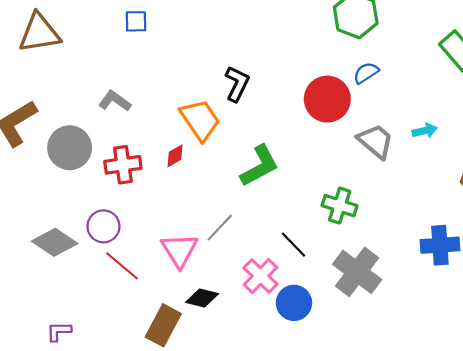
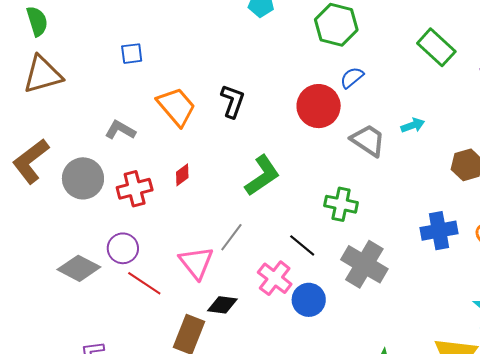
orange trapezoid: (200, 120) -> (176, 107), moved

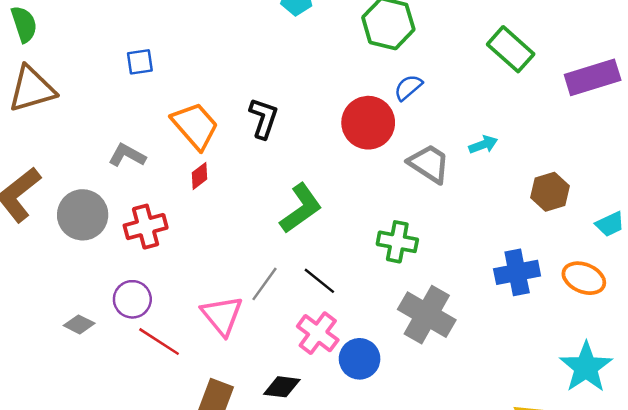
red diamond: (182, 175) -> (200, 176), moved
black line: (302, 245) -> (319, 281), moved
gray diamond: (79, 268) -> (79, 324), size x0.6
black diamond: (222, 305) -> (282, 387), moved

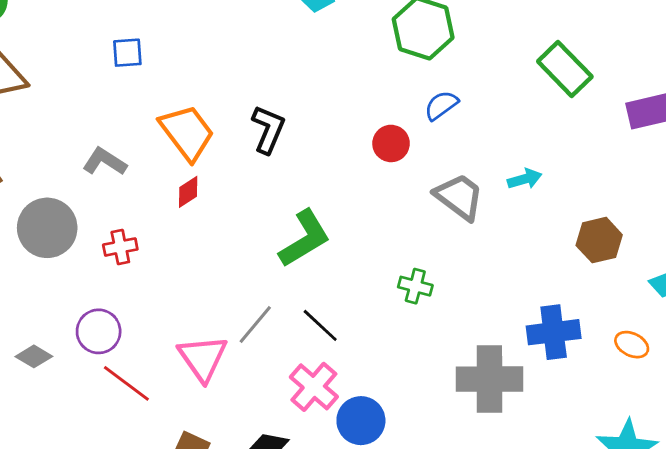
red circle: (368, 123) -> (391, 143), size x0.6
red cross: (146, 227) -> (120, 247), size x0.7
green cross: (397, 242) -> (415, 286), size x0.7
orange ellipse: (584, 278) -> (632, 345), size x0.7
gray cross: (427, 315) -> (489, 379), moved, turned -34

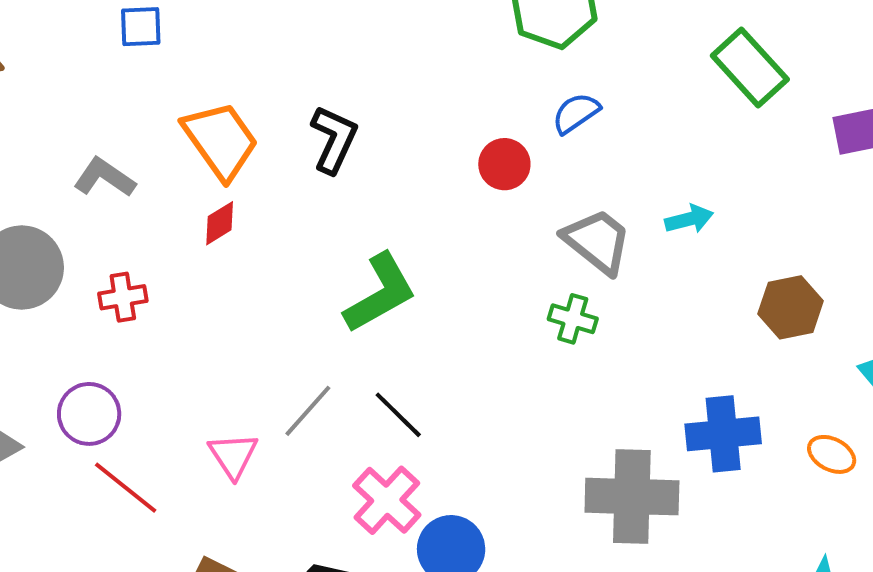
green cross: (415, 286) -> (573, 319), moved
pink triangle: (203, 358) -> (233, 455), size x0.7

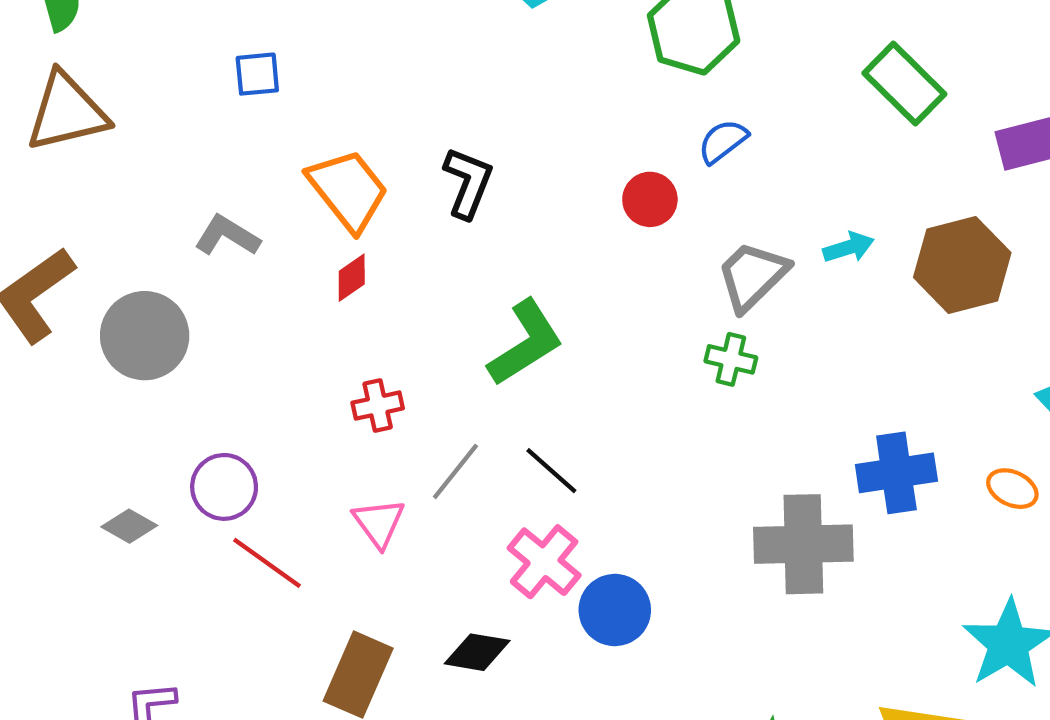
gray trapezoid: (597, 241) -> (752, 276), turned -80
red cross: (123, 297) -> (378, 406), moved
brown hexagon: (791, 307) -> (962, 265), moved, size x1.4

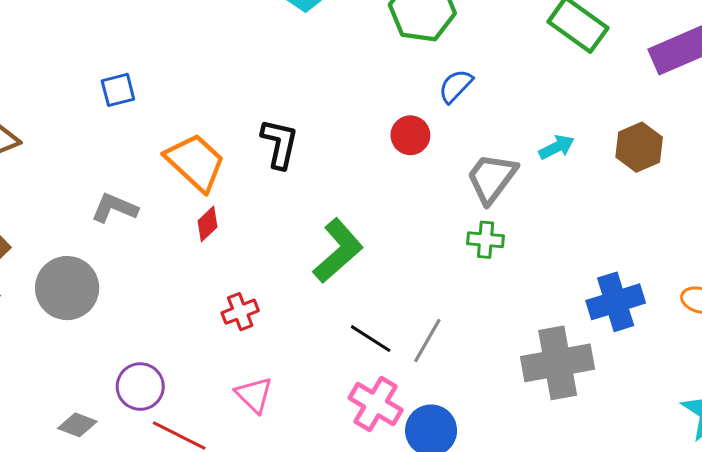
brown hexagon: (962, 265) -> (639, 147), size x0.7
gray line: (455, 471) -> (427, 340), moved

